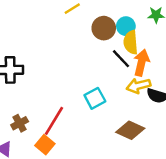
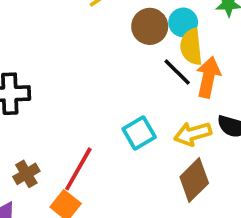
yellow arrow: (138, 86) -> (193, 134), moved
brown diamond: (130, 130) -> (194, 180), turned -68

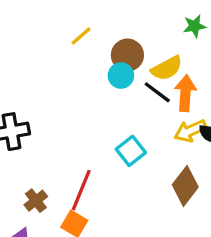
cyan circle: (183, 22) -> (121, 76), moved
yellow semicircle: (191, 47) -> (167, 68), turned -104
yellow arrow: (193, 134) -> (190, 131), moved

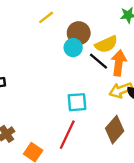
cyan square: (131, 151) -> (77, 102), turned 30
red line: (81, 190) -> (67, 135), moved

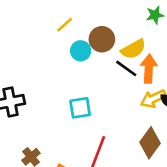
cyan circle: (73, 48) -> (81, 51), moved
cyan square: (77, 102) -> (80, 108), moved

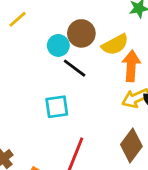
yellow line: (65, 25) -> (18, 19), moved
black line: (126, 68) -> (75, 68), moved

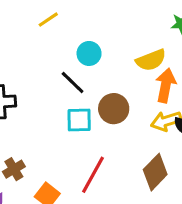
brown circle: (81, 33) -> (114, 109), moved
black line: (75, 68) -> (73, 82), moved

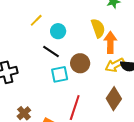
yellow line: (48, 20) -> (36, 20), moved
yellow semicircle: (151, 60) -> (98, 28), turned -78

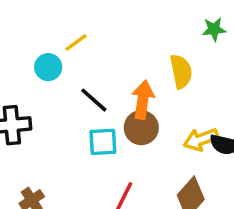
cyan circle: (58, 31) -> (48, 67), moved
orange arrow: (110, 42) -> (143, 100), moved

